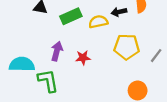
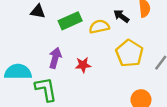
black arrow: (119, 12) -> (121, 16), turned 48
yellow pentagon: (127, 47) -> (129, 53), turned 30

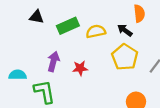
black arrow: (121, 16) -> (125, 30), moved
cyan semicircle: (18, 72) -> (18, 75), size x0.7

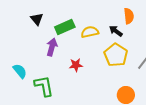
black triangle: (37, 17) -> (37, 19), turned 40
purple arrow: (53, 62) -> (52, 47), moved
cyan semicircle: (18, 75) -> (20, 71), turned 49

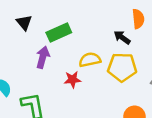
yellow semicircle: (90, 32) -> (90, 60), moved
yellow pentagon: (116, 55) -> (122, 67), turned -30

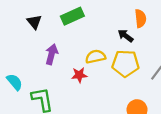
green rectangle: (59, 32) -> (72, 16), moved

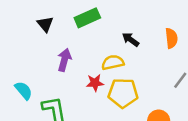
orange semicircle: (140, 18) -> (171, 38), moved
black arrow: (125, 36) -> (131, 40), moved
yellow pentagon: (125, 63) -> (123, 93), moved

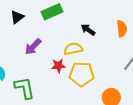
black triangle: (45, 24) -> (17, 17), turned 32
purple arrow: (64, 60) -> (33, 47), turned -150

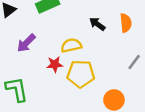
black arrow: (88, 30) -> (97, 24), moved

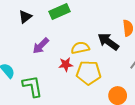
black arrow: (97, 24) -> (108, 42), moved, size x1.5

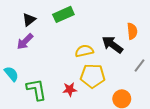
purple arrow: (41, 46) -> (25, 42), moved
red star: (66, 64) -> (70, 89), moved

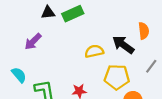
black triangle: (29, 20) -> (48, 13), moved, turned 32
yellow pentagon: (93, 76) -> (117, 77), moved

